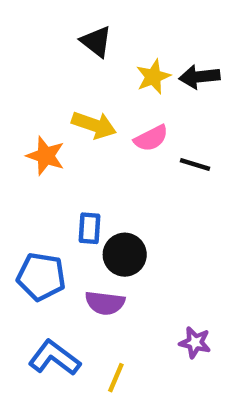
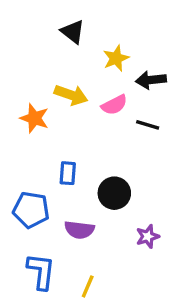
black arrow: (199, 77) -> (151, 80), moved
black circle: (125, 255) -> (114, 193), moved
purple star: (195, 342) -> (148, 236), moved, turned -30
blue L-shape: (54, 358) -> (41, 271), turned 60

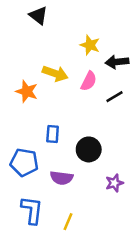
black triangle: (73, 32) -> (38, 15), moved
yellow star: (116, 58) -> (90, 45), turned -30
pink semicircle: (114, 105) -> (89, 81), turned -36
black line: (148, 125) -> (114, 97), turned -48

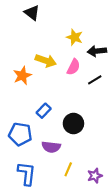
orange star: (27, 91) -> (22, 76), turned 30
blue rectangle: (53, 134) -> (44, 111), turned 40
purple star: (114, 183) -> (95, 176), moved
yellow line: (68, 222) -> (68, 169), moved

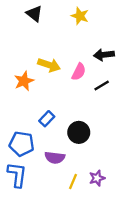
yellow star: (75, 37) -> (80, 16), moved
blue L-shape: (27, 174) -> (17, 175), moved
purple star: (95, 176) -> (97, 178), moved

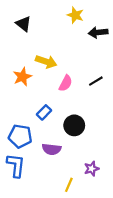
black triangle: (34, 14) -> (23, 24), moved
black arrow: (104, 55) -> (98, 32), moved
pink semicircle: (79, 72) -> (66, 83), moved
yellow line: (73, 181) -> (69, 185), moved

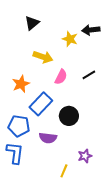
yellow star: (75, 15) -> (70, 39), moved
black triangle: (23, 24) -> (32, 23), moved, turned 42
orange star: (22, 77) -> (21, 84), moved
blue rectangle: (44, 112) -> (41, 104), size x1.6

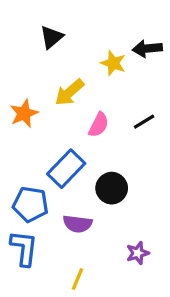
yellow arrow: (43, 57) -> (69, 92), turned 120
orange star: (21, 84) -> (24, 113), moved
yellow line: (64, 171) -> (78, 279), moved

